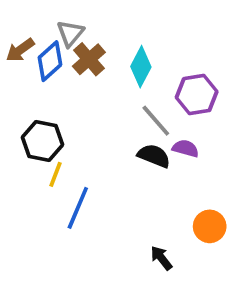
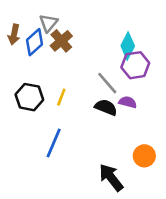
brown arrow: (20, 50) -> (14, 34), turned -42
cyan diamond: (141, 67) -> (128, 46), moved
yellow line: (56, 174) -> (61, 97), moved
black arrow: (161, 258) -> (111, 178), size x1.6

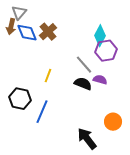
gray triangle: (49, 23) -> (19, 13), moved
blue diamond: (34, 42) -> (27, 33), turned -70
black hexagon: (29, 97) -> (20, 99), moved

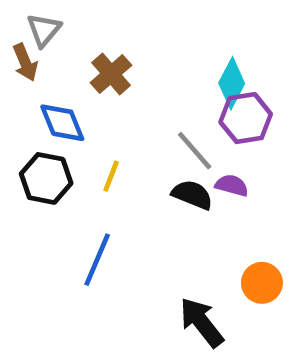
brown arrow: (11, 27) -> (25, 62), turned -35
blue diamond: (27, 33) -> (62, 123), moved
black hexagon: (20, 99) -> (46, 178), moved

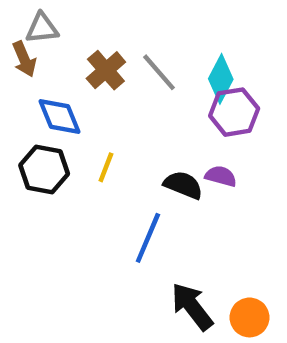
gray triangle: (44, 30) -> (42, 28), turned 44
gray line: (195, 151) -> (159, 72), moved
blue line: (97, 260) -> (148, 238), moved
orange circle: (262, 283) -> (249, 317), moved

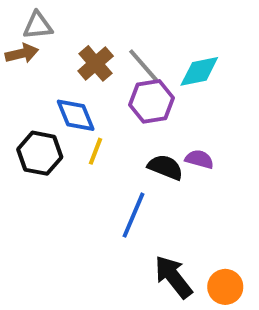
brown arrow: (24, 59) -> (22, 53), turned -80
cyan diamond: (221, 79) -> (199, 71), turned 51
purple hexagon: (234, 112) -> (151, 101), moved
blue diamond: (60, 117) -> (76, 115), moved

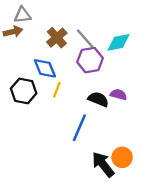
orange circle: (225, 287) -> (122, 157), moved

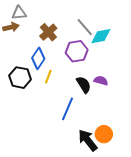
gray line: (85, 39) -> (85, 27), moved
blue diamond: (45, 68) -> (38, 58), turned 55
black semicircle: (98, 99) -> (84, 85), turned 36

